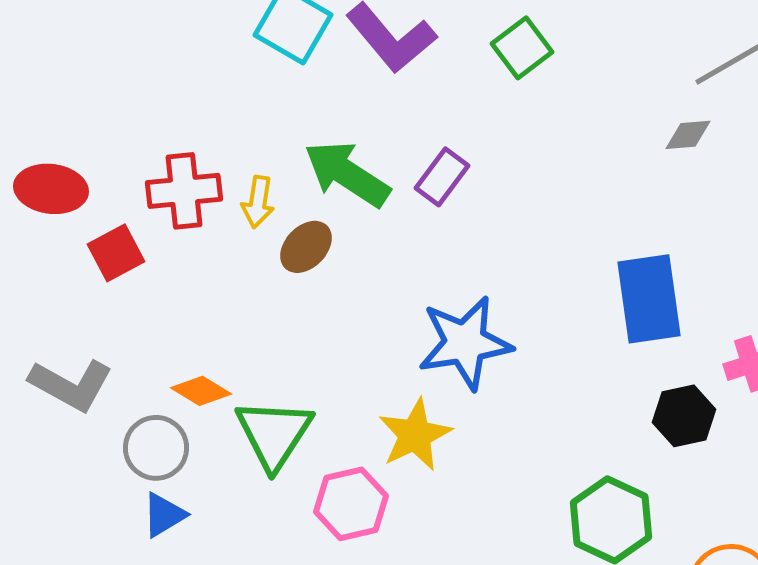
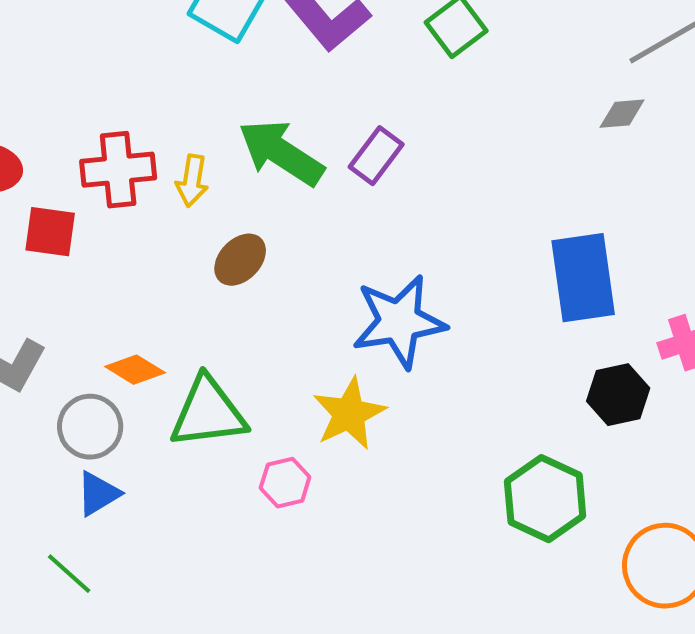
brown ellipse: (306, 247) -> (240, 260), moved
red square: (116, 253) -> (50, 232), turned 36
green triangle: (274, 434) -> (208, 413), turned 50
pink hexagon: (351, 504) -> (285, 483), size x0.7

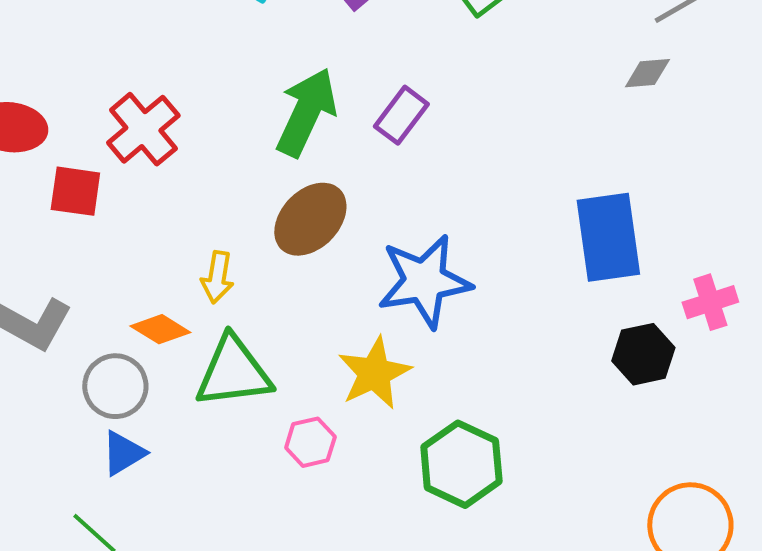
green arrow: (281, 153) -> (306, 112), turned 82
red cross: (118, 170) -> (143, 129), turned -34
yellow arrow: (192, 181) -> (217, 277), moved
brown ellipse: (240, 260) -> (310, 219), moved, size x1.4
green hexagon: (545, 499) -> (461, 464), moved

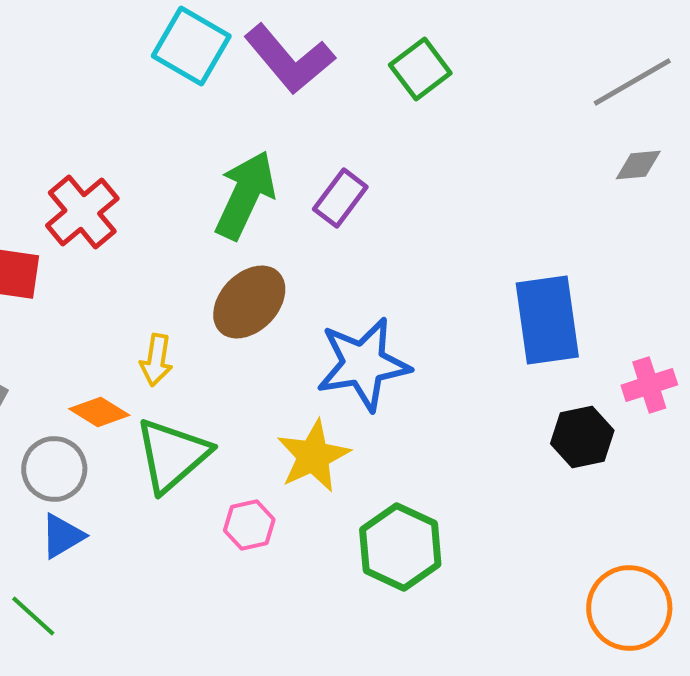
gray diamond: (647, 73) -> (638, 165), moved
green triangle: (233, 372) -> (172, 455), turned -34

